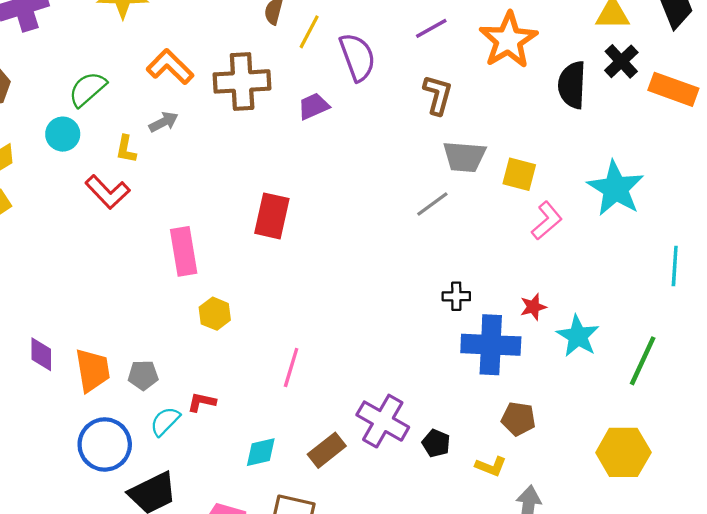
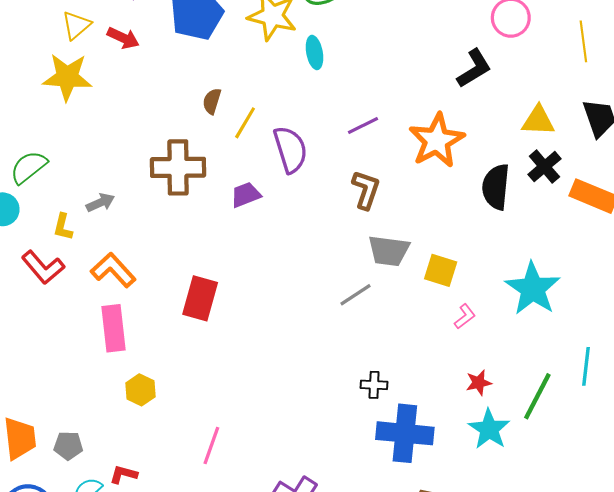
orange L-shape: (170, 67) -> (113, 270), moved
pink L-shape: (547, 221) -> (465, 316), size x0.7
red star: (533, 307) -> (479, 383), moved
green line: (643, 361) -> (537, 396), moved

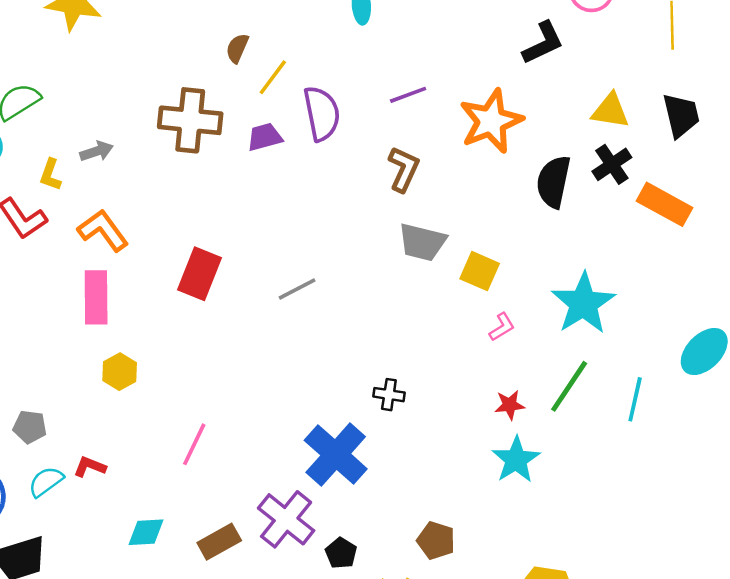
purple trapezoid: (246, 195) -> (265, 137), moved
gray line: (355, 295) -> (297, 289), moved
green line: (537, 396) -> (569, 386), moved
blue cross: (405, 433) -> (336, 455), moved, turned 30

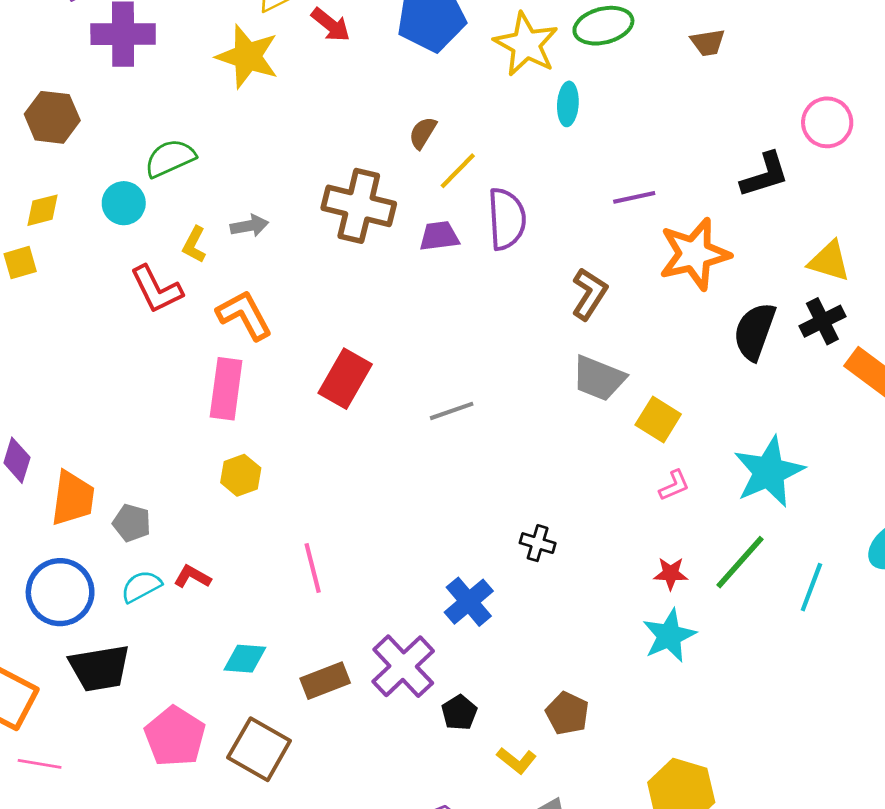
purple line: (408, 95) -> (634, 197), moved
pink line: (194, 444) -> (313, 568), turned -48
blue cross: (336, 455) -> (469, 602), size x0.7

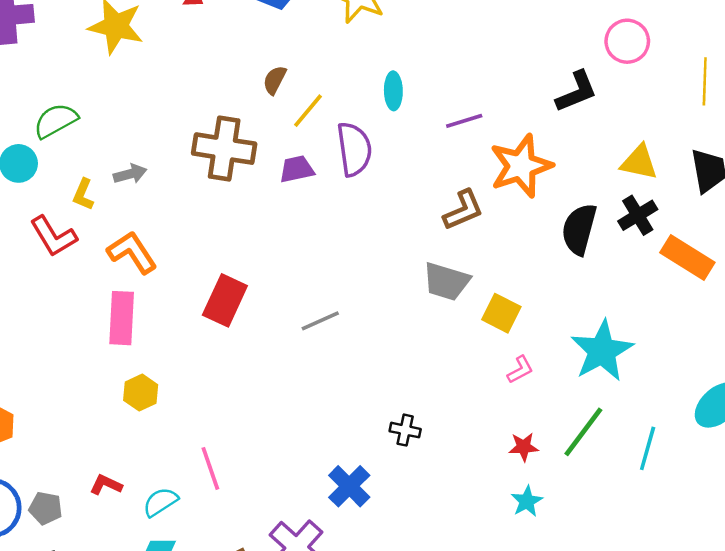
cyan ellipse: (568, 104) -> (393, 91), moved
brown L-shape: (589, 294) -> (463, 210), moved, turned 39
gray pentagon: (132, 523) -> (46, 508), moved
cyan semicircle: (141, 586) -> (160, 502), moved
cyan star: (669, 636) -> (527, 501), size x0.7

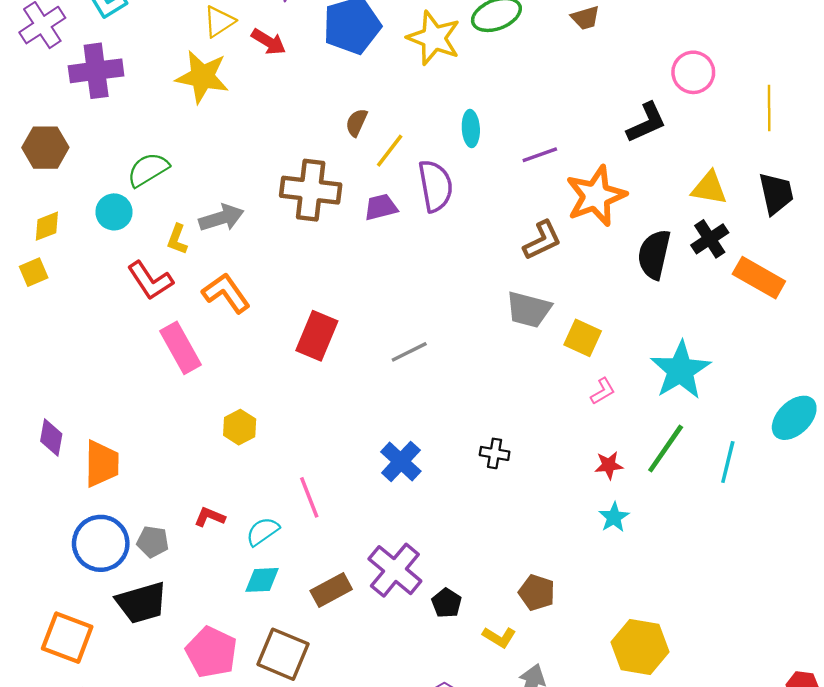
gray arrow: (130, 174) -> (221, 218), size x1.4
pink rectangle: (122, 318) -> (180, 348), moved, turned -30
blue cross: (349, 486) -> (401, 462), moved

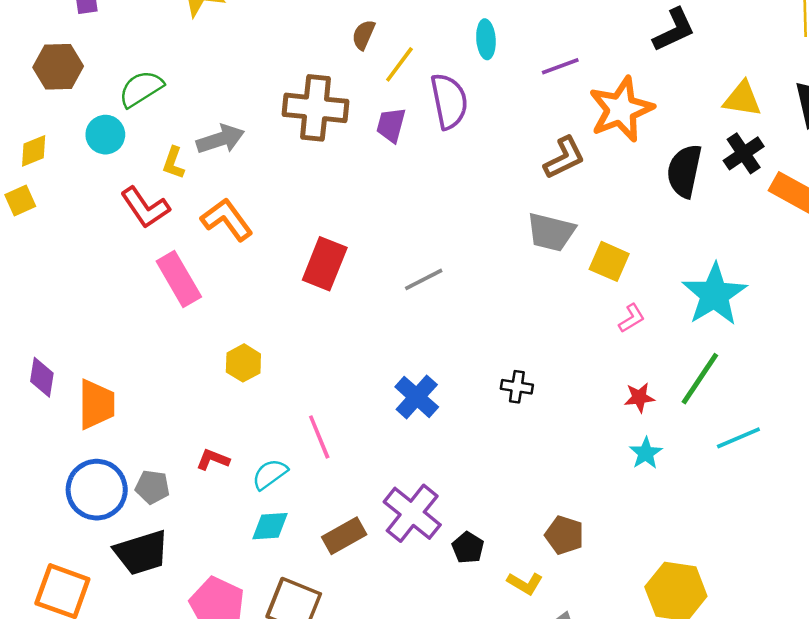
brown hexagon: (45, 148) -> (58, 67), moved
purple trapezoid: (381, 207) -> (391, 125), turned -60
cyan line: (728, 462) -> (738, 438), moved, turned 54

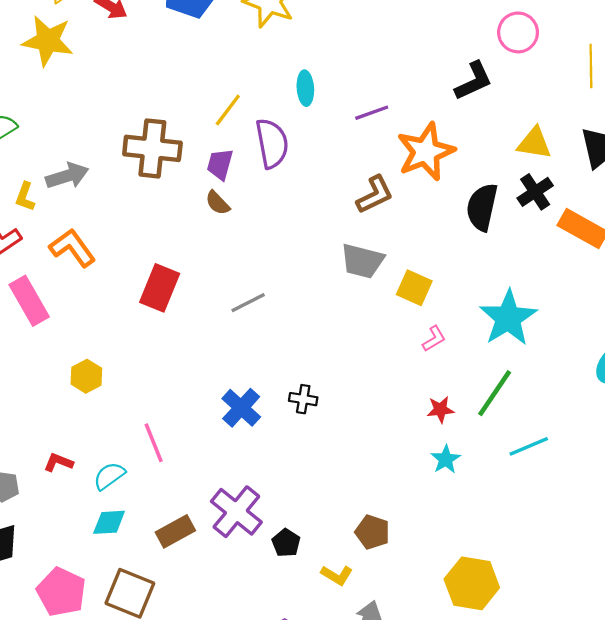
brown semicircle: (364, 35) -> (218, 203), moved, turned -68
black cross: (517, 387) -> (303, 399), moved

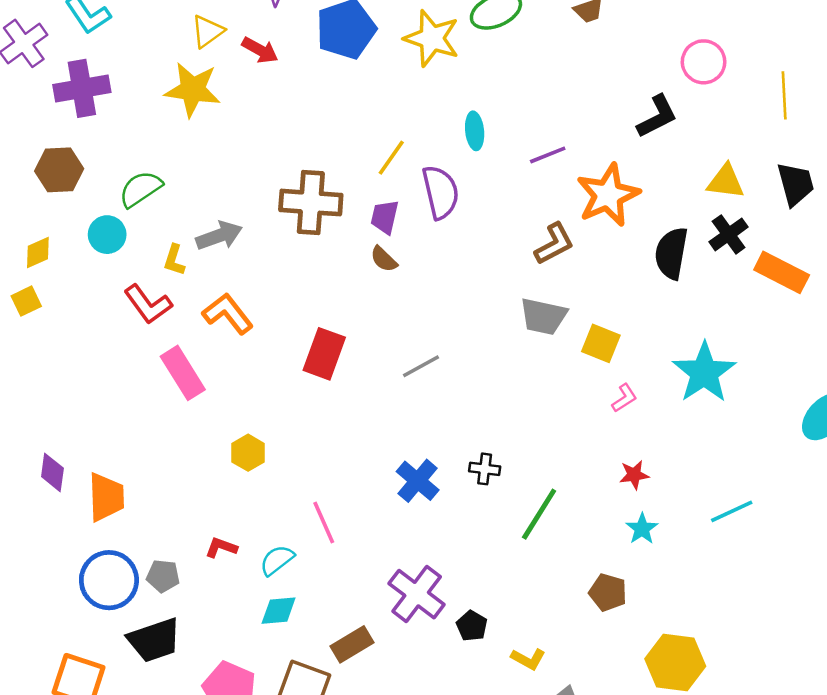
green line: (495, 393) -> (539, 514), moved
brown rectangle: (175, 531) -> (352, 644), moved
brown pentagon: (372, 532) -> (608, 592), moved

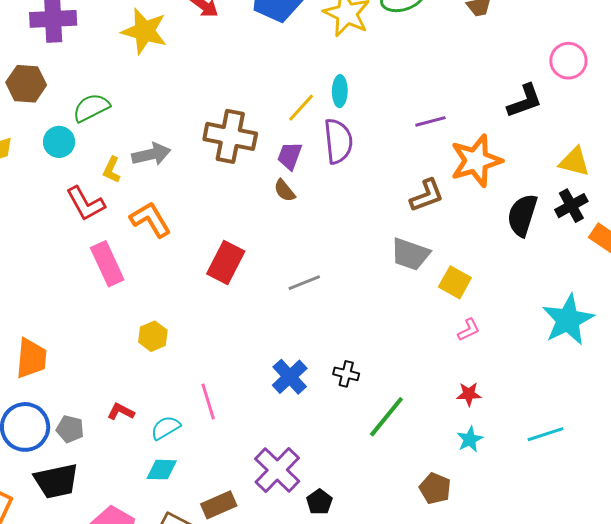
cyan ellipse: (475, 131) -> (340, 91), moved
cyan star: (704, 373) -> (568, 320), moved

